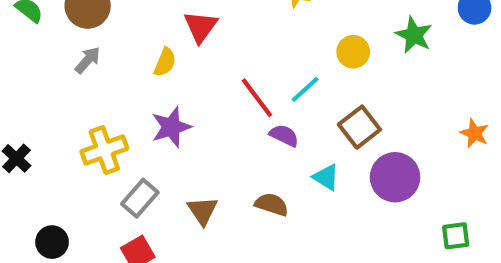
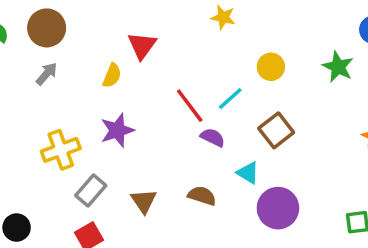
green star: (414, 35) -> (338, 67), moved
purple circle: (395, 177) -> (278, 208), moved

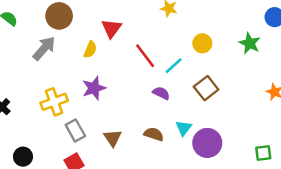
brown circle: (47, 28) -> (59, 16), moved
gray arrow: (47, 74) -> (44, 48), size x1.5
red line: (190, 106) -> (145, 56), moved
cyan triangle: (248, 173) -> (184, 128), moved, turned 35
gray rectangle: (91, 190) -> (75, 130), turned -70

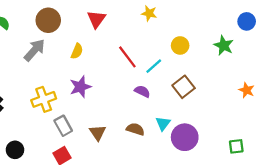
red triangle: (111, 28) -> (96, 19), moved

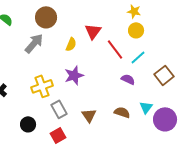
red triangle: (96, 19) -> (93, 31), moved
yellow circle: (180, 45) -> (136, 30), moved
black circle: (15, 150) -> (28, 124), moved

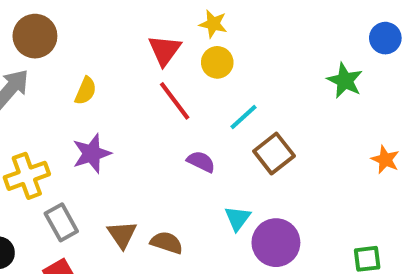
red triangle: (93, 31) -> (165, 50), moved
cyan line: (138, 57) -> (244, 117), moved
brown semicircle: (122, 112) -> (167, 243), moved

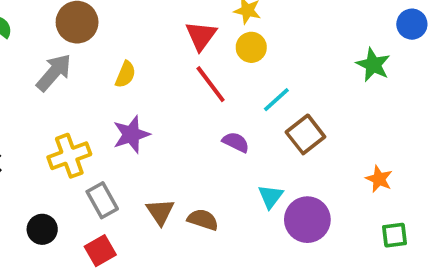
orange star: (385, 160) -> (379, 179), moved

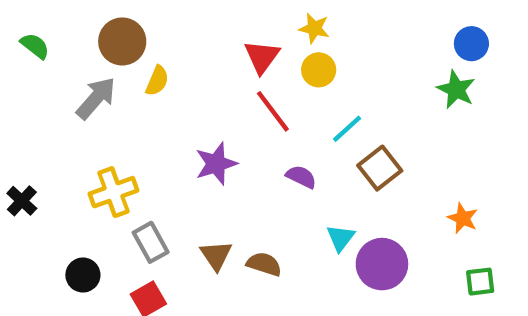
blue circle: (412, 24) -> (471, 44), moved
yellow semicircle: (125, 74) -> (157, 81), moved
purple star: (131, 134) -> (216, 164), moved

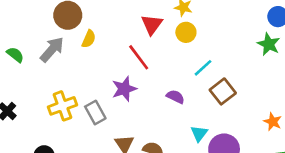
green semicircle: (35, 46) -> (15, 55), moved
red line: (273, 111) -> (139, 57), moved
gray rectangle: (151, 242) -> (95, 112), moved

